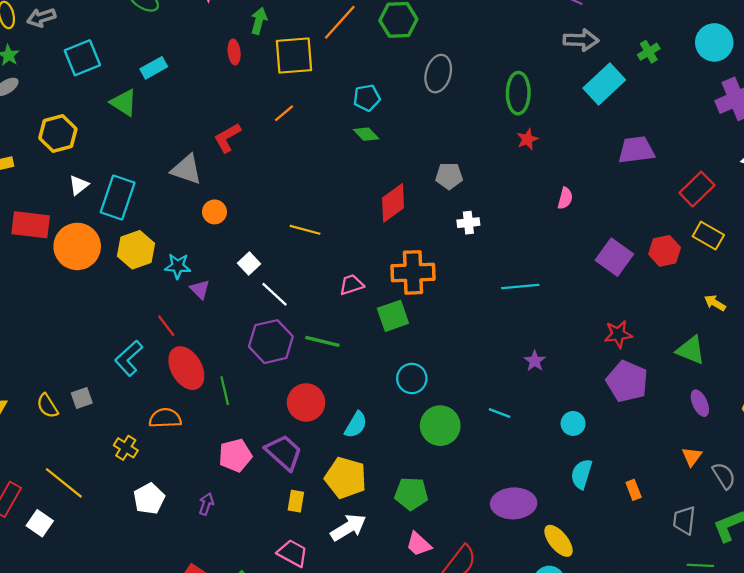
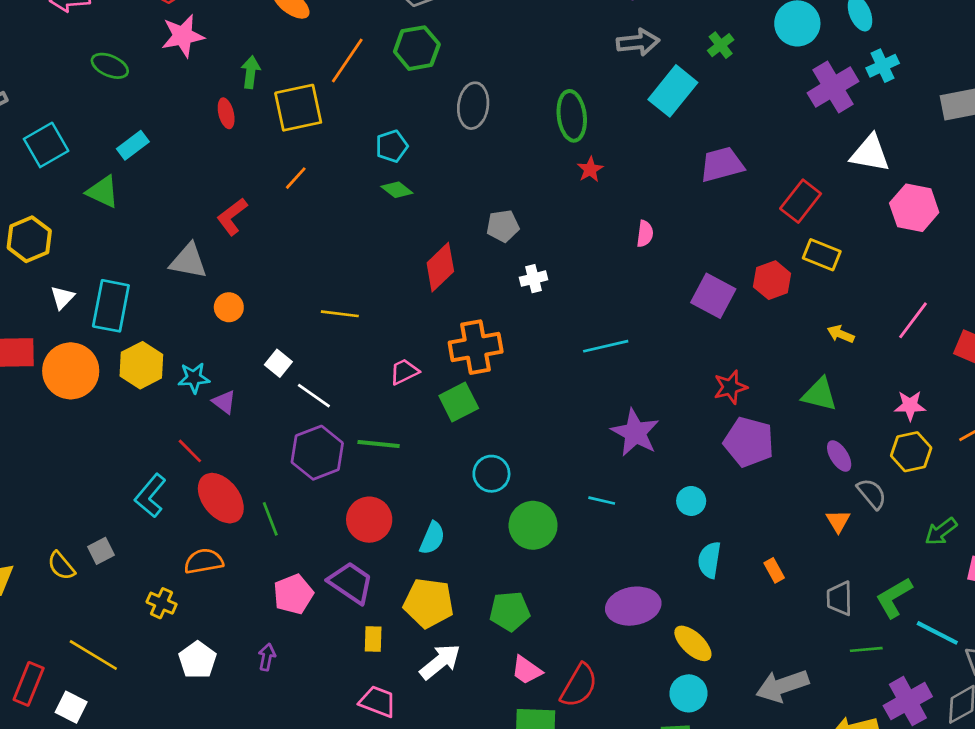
purple star: (535, 361) -> (635, 433), size x1.8
gray semicircle: (724, 476) -> (872, 494), moved

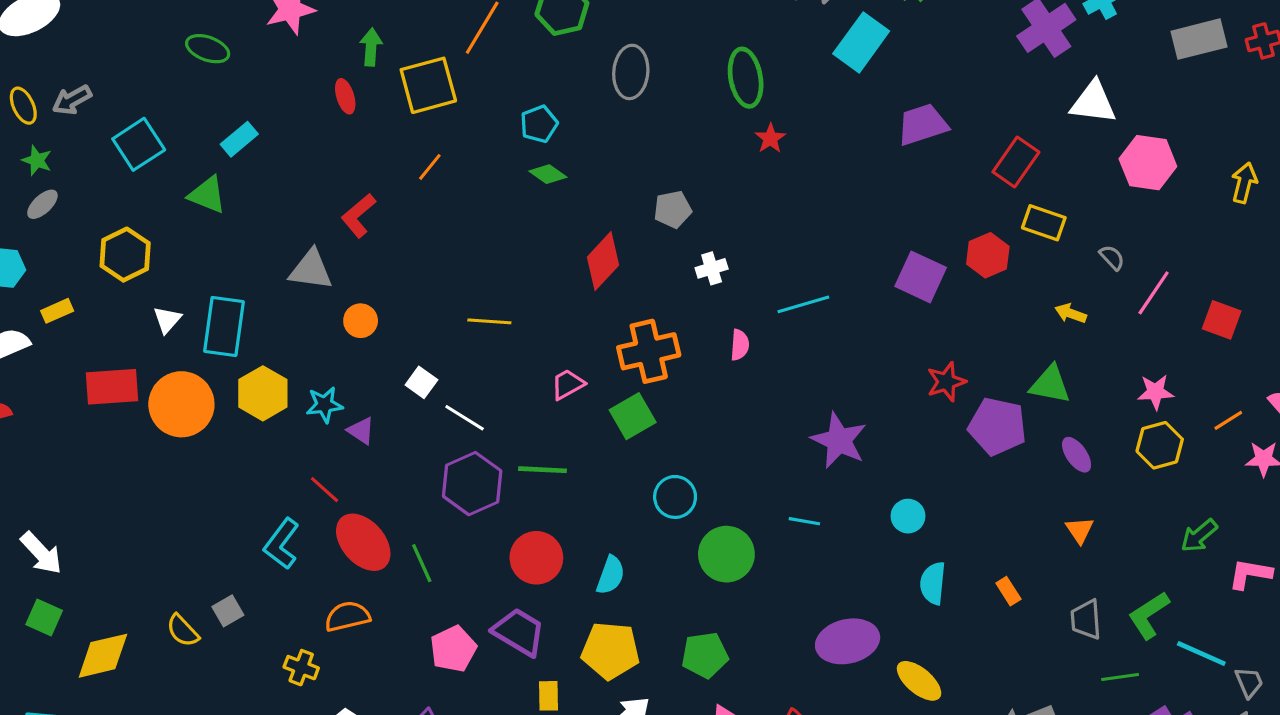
pink semicircle: (645, 234) -> (740, 345), moved
cyan line: (606, 346) -> (803, 304), moved
purple pentagon: (749, 442) -> (997, 426), moved
gray semicircle: (872, 494) -> (1112, 258), moved, size x0.7

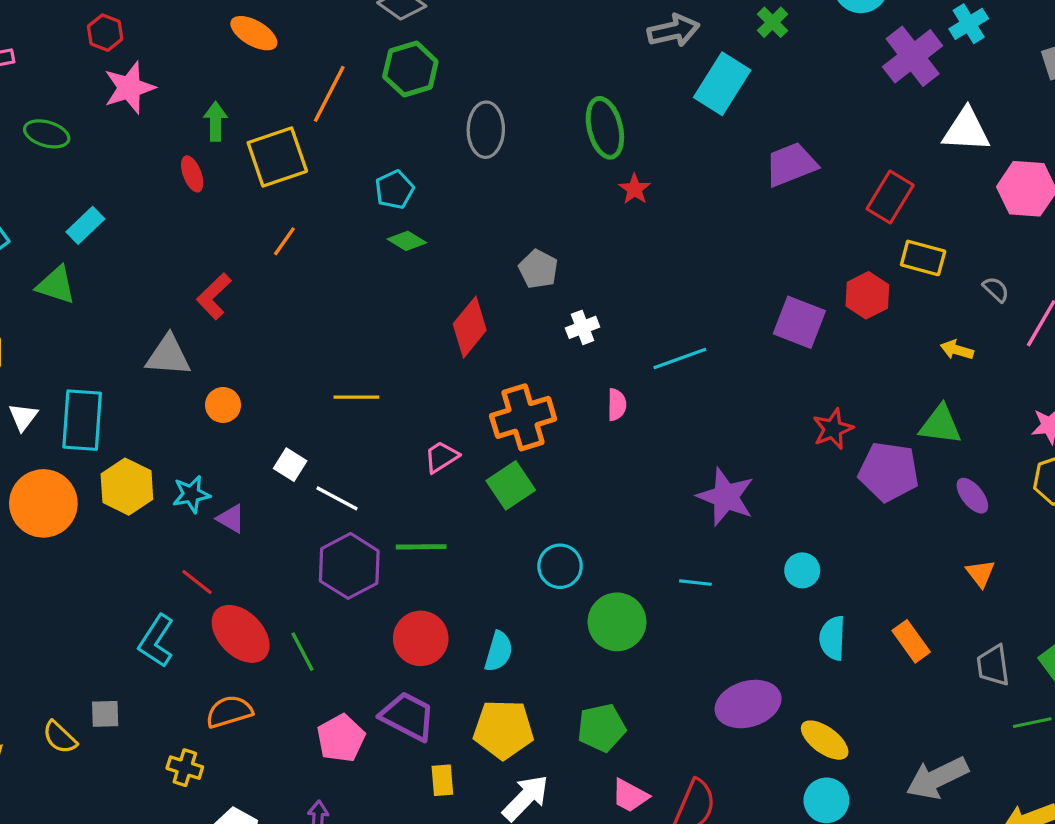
gray pentagon: (673, 209) -> (538, 269), turned -30
orange rectangle: (1008, 591) -> (911, 641), size x1.4
gray square: (228, 611) -> (105, 714), turned 32

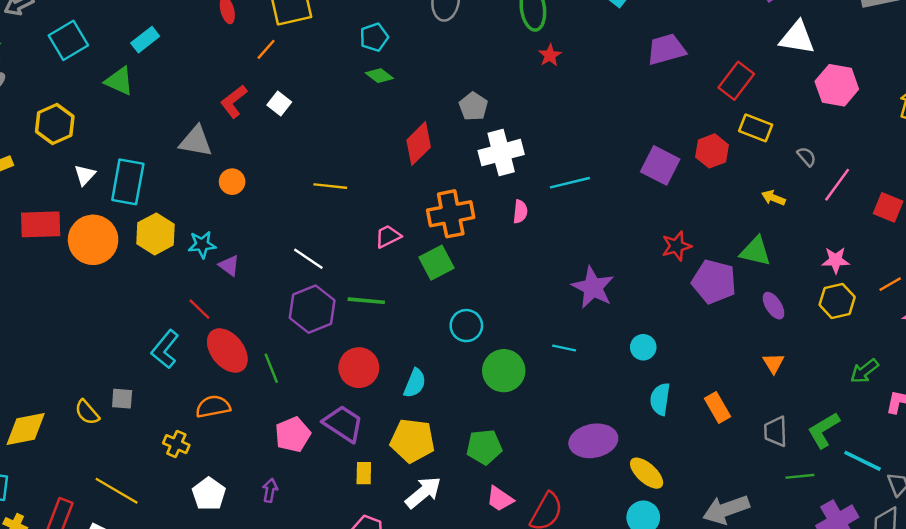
orange line: (284, 241) -> (266, 49), moved
white cross: (582, 327) -> (501, 153), size x1.8
white square: (290, 465) -> (279, 104), moved

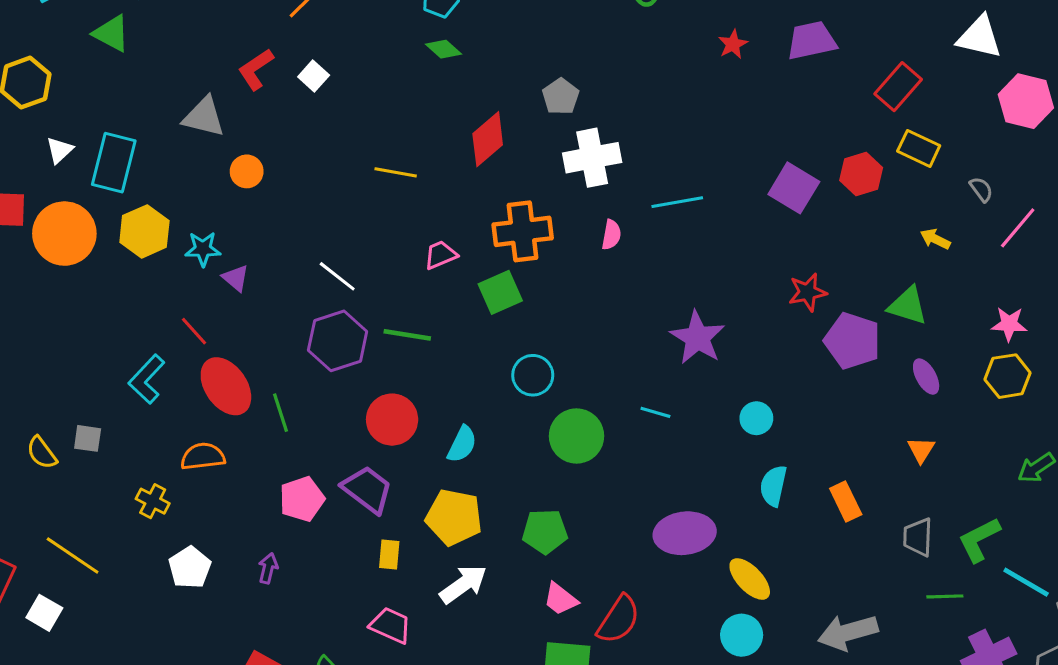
red star: (550, 55) -> (733, 44), moved
yellow line: (330, 186) -> (396, 172), moved

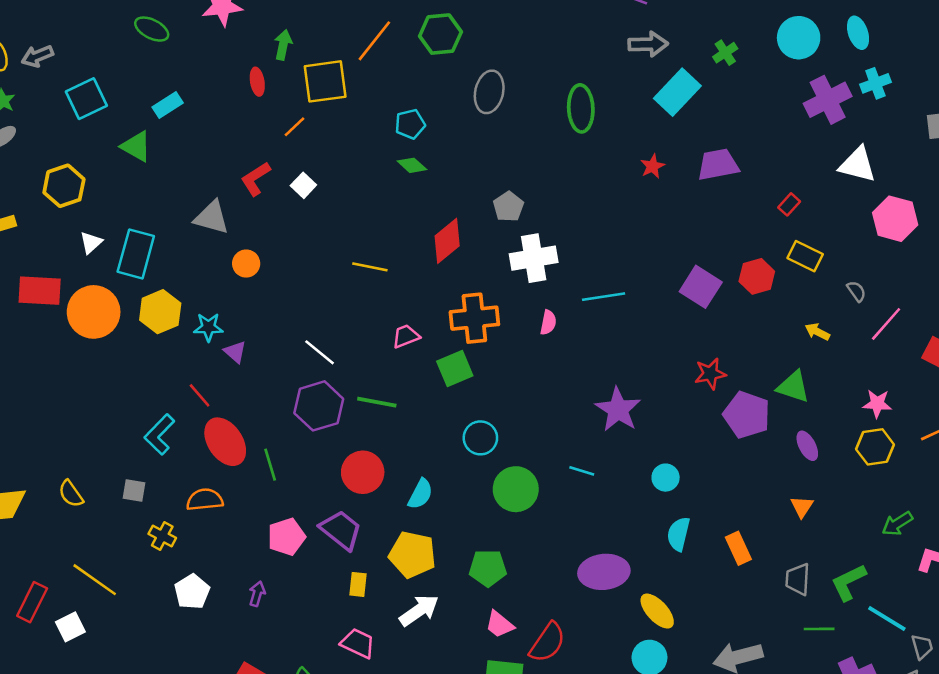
red rectangle: (898, 87) -> (789, 204), size x0.6
gray square: (88, 438) -> (134, 491), moved
white square: (44, 613) -> (70, 627), turned 32

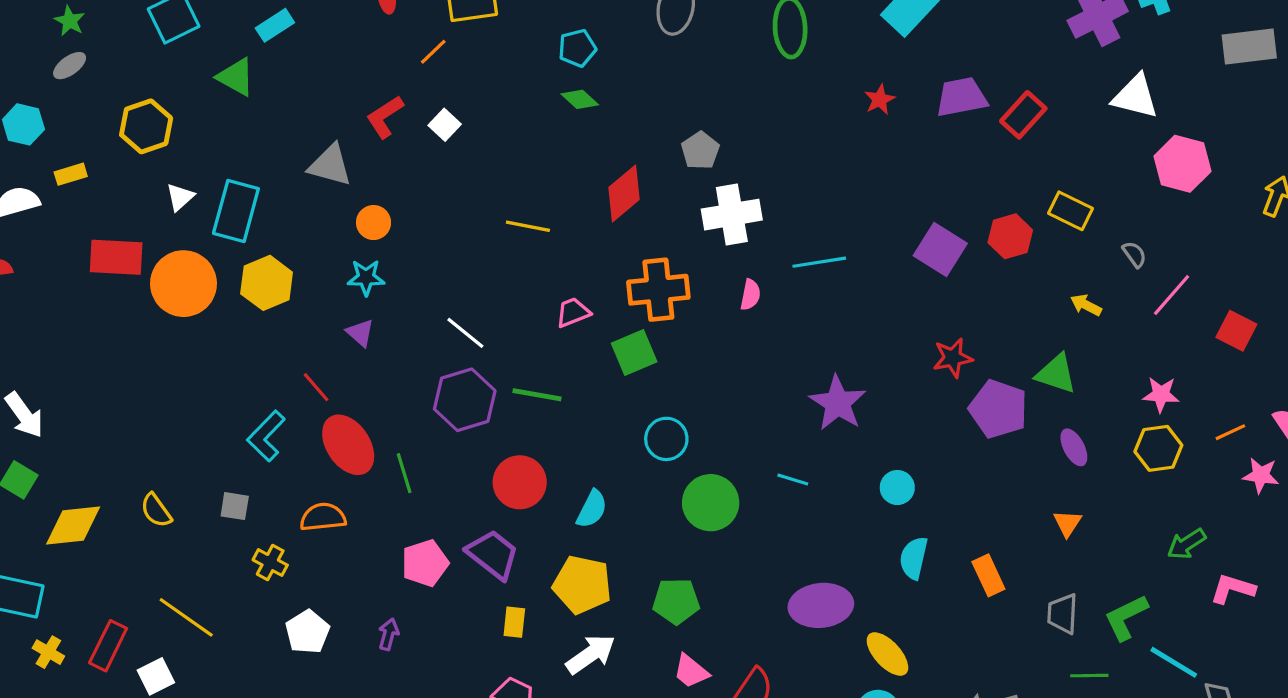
red rectangle: (789, 204) -> (1023, 115), moved, size x1.6
cyan star: (208, 327) -> (366, 278), moved

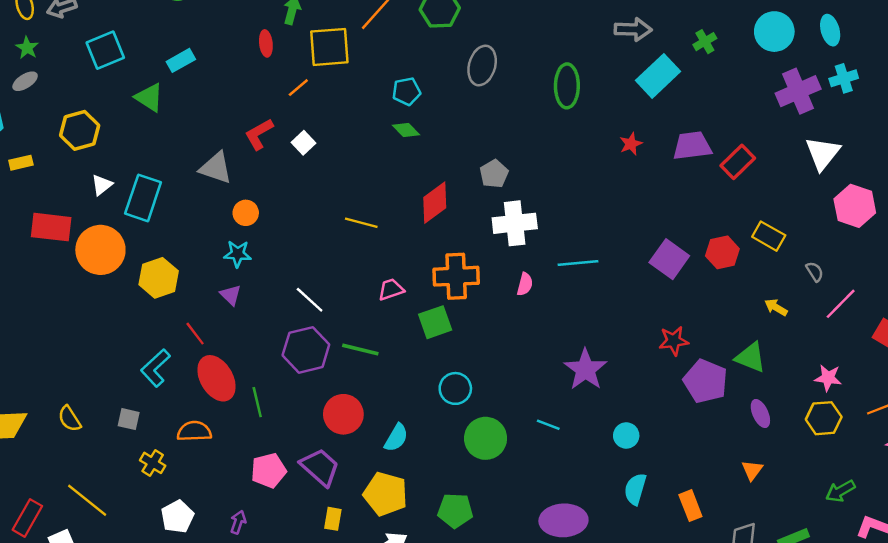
white triangle: (1135, 97) -> (823, 153), turned 51
yellow hexagon: (267, 283) -> (159, 278), moved

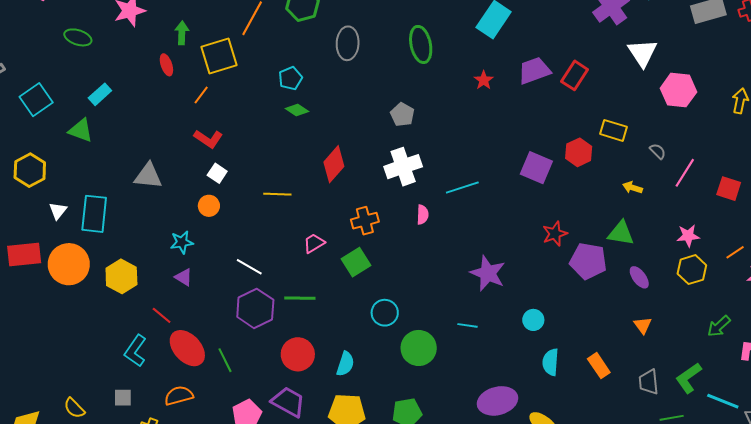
red L-shape: (259, 134) -> (208, 139), moved, turned -104
white square: (303, 143) -> (217, 173), moved
gray pentagon: (494, 174) -> (402, 115), moved
orange circle: (246, 213) -> (209, 206), moved
orange cross: (456, 276) -> (365, 221), size x0.7

